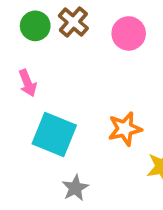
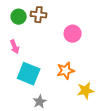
brown cross: (73, 22) -> (39, 15), turned -35
pink circle: (129, 33) -> (73, 34), moved

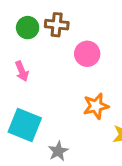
pink circle: (73, 34) -> (87, 54), moved
cyan square: (29, 74) -> (25, 125), moved

